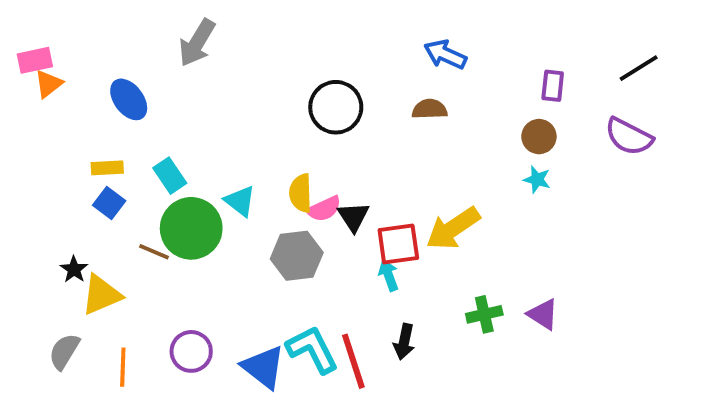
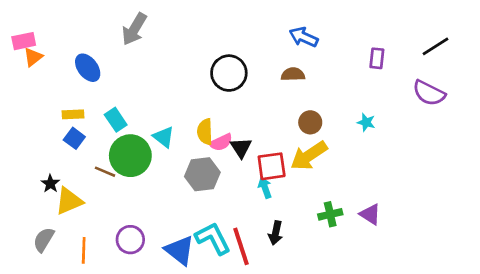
brown circle: (539, 137) -> (310, 122), moved

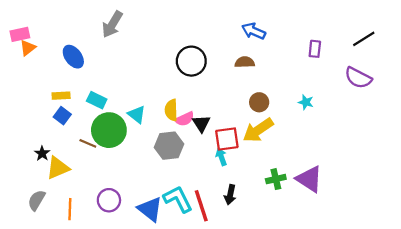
cyan rectangle: (116, 120) -> (97, 100), turned -30
purple triangle: (370, 214) -> (309, 179), size x1.5

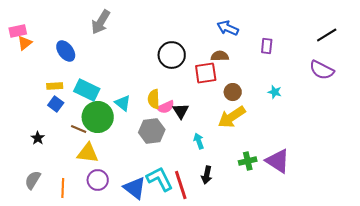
purple rectangle: (315, 49) -> (267, 46), moved
cyan rectangle: (97, 100) -> (87, 90), size x1.4
red square: (227, 139) -> (206, 73), moved
yellow triangle: (58, 168) -> (88, 153), moved, turned 30

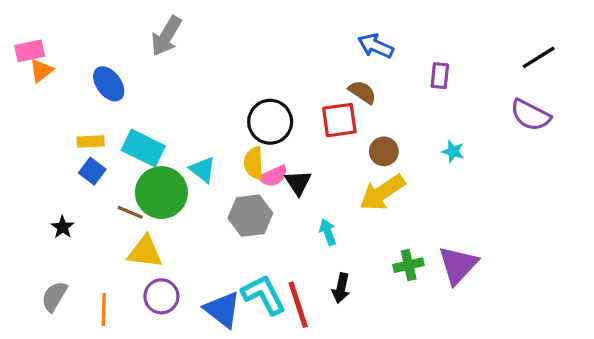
black circle: (172, 55) -> (270, 122), moved
brown semicircle: (220, 56) -> (362, 92), turned 36
purple triangle: (278, 161) -> (458, 265), turned 40

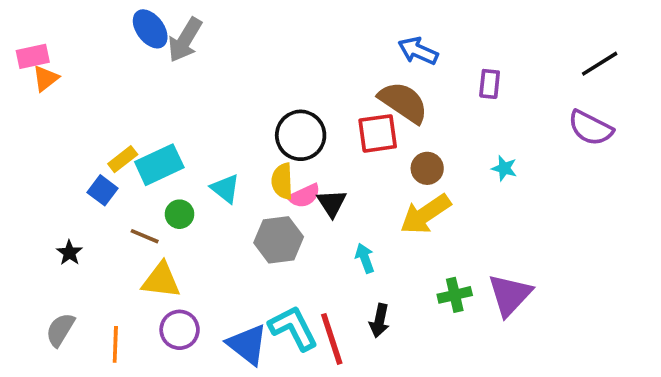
blue ellipse: (109, 84) -> (150, 29), moved
brown semicircle: (362, 92) -> (403, 102), size x1.6
yellow rectangle: (91, 141) -> (123, 159), moved, turned -35
cyan rectangle: (143, 148) -> (159, 165), turned -51
green circle: (161, 193) -> (180, 214), size x0.5

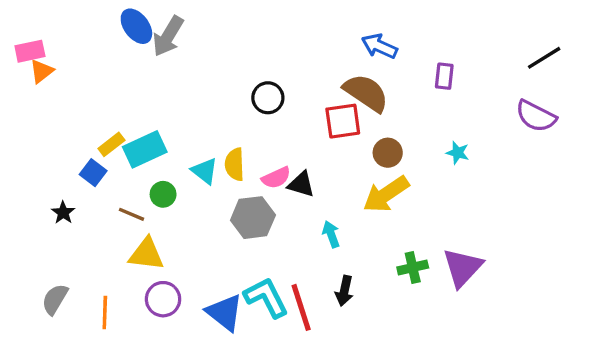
black circle: (301, 135) -> (268, 98), moved, size x0.7
yellow semicircle: (282, 181) -> (235, 164), moved
black triangle: (332, 203) -> (301, 184), turned -40
black star: (69, 253) -> (63, 213), moved

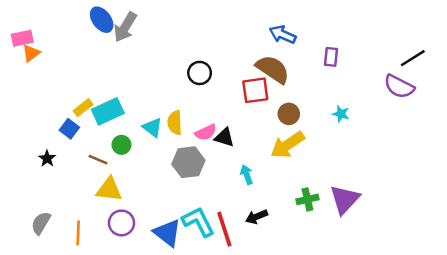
black line: (544, 58) -> (413, 58), moved
black arrow: (344, 291) -> (257, 217), turned 55

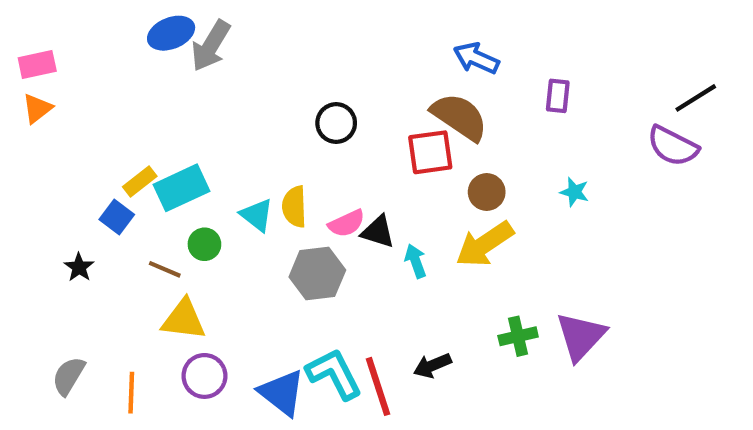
blue ellipse: (102, 20) -> (171, 33), turned -75
orange triangle: (31, 53) -> (37, 108), moved
cyan arrow: (247, 175) -> (416, 261), moved

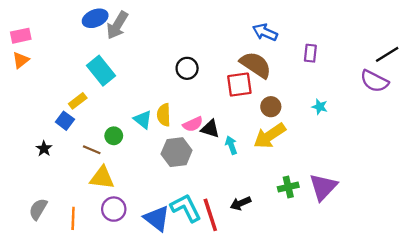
cyan rectangle: (181, 188) -> (101, 71), moved, turned 76

